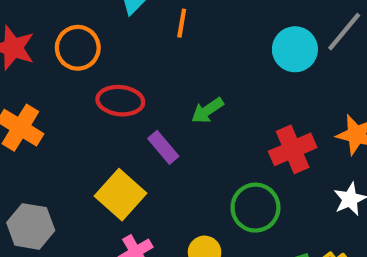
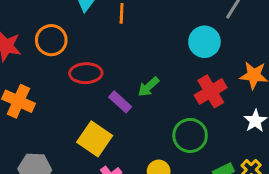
cyan circle: (295, 49) -> (204, 42), moved
green arrow: (207, 110) -> (149, 87), moved

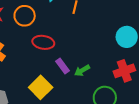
green arrow: (149, 87) -> (82, 71), moved

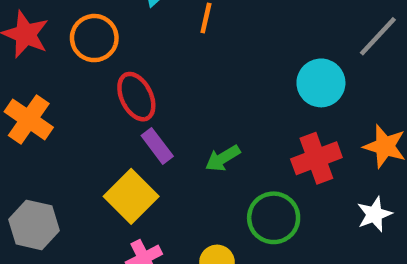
red ellipse: (43, 42) -> (136, 97), turned 55
purple rectangle: (62, 66) -> (157, 146), moved

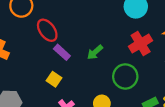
yellow square: (131, 196) -> (54, 79), size x0.6

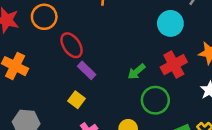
green arrow: (95, 52) -> (136, 72), moved

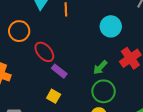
cyan circle: (170, 23) -> (111, 26), moved
green circle: (155, 100) -> (104, 91), moved

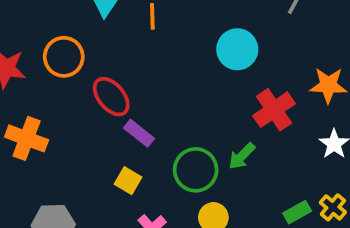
green arrow: (100, 67) -> (242, 156), moved
green circle: (104, 91) -> (196, 170), moved

